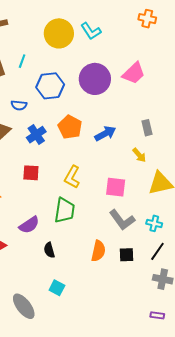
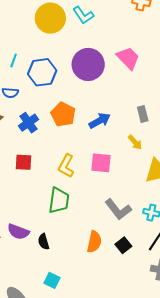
cyan line: (22, 61) -> (14, 61), moved
pink trapezoid: (134, 73) -> (128, 58), turned -90
pink square: (116, 187) -> (101, 163), moved
purple semicircle: (29, 225) -> (18, 232), moved, turned 55
black square: (127, 255) -> (123, 245), turned -35

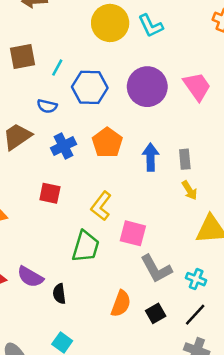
gray rectangle: (143, 114) -> (185, 159), moved
blue arrow: (100, 121) -> (151, 157), turned -70
pink square: (101, 163) -> (133, 233), moved

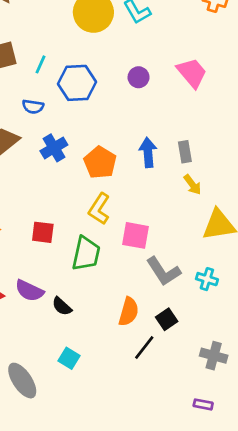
purple circle: (147, 87) -> (139, 77), size x0.5
orange pentagon: (107, 143) -> (100, 162), moved
red square: (50, 193) -> (43, 232), moved
black semicircle: (59, 294) -> (62, 306), turned -36
black line: (195, 315) -> (144, 347), moved

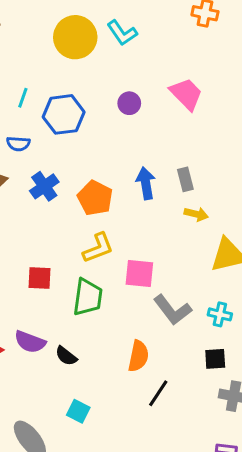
yellow arrow: (192, 185) -> (196, 214), turned -35
yellow L-shape: (99, 209) -> (98, 248), turned -140
black square: (167, 319) -> (215, 359), moved, turned 35

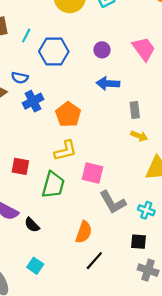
blue semicircle: (18, 144) -> (20, 78), moved
blue arrow: (146, 183) -> (108, 83), moved, turned -85

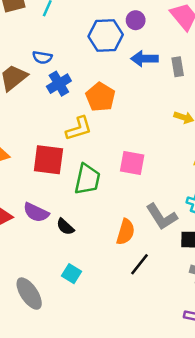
blue hexagon: (54, 51) -> (106, 35), moved
gray rectangle: (135, 110) -> (178, 67), moved
yellow L-shape: (65, 151) -> (79, 128), moved
red square: (20, 166) -> (48, 160), size x1.5
gray L-shape: (113, 202) -> (162, 217), moved

